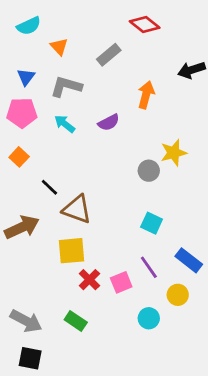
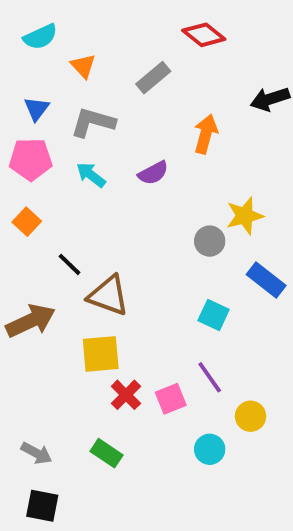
blue rectangle: (189, 260) -> (266, 280), moved
gray arrow: (26, 321) -> (36, 453), size x0.7

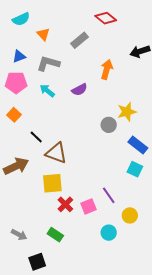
blue triangle: (36, 109) -> (19, 56), turned 32
cyan square: (214, 315) -> (135, 169), moved
black square: (42, 506) -> (37, 262), moved, turned -30

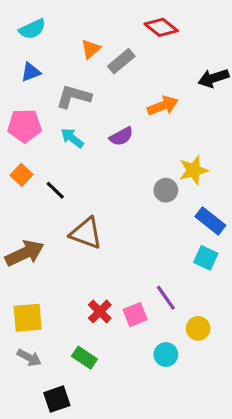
orange triangle: (43, 34) -> (91, 49), moved, turned 32
blue triangle: (19, 56) -> (31, 72), moved
orange arrow: (107, 69) -> (163, 106), turned 54
black line: (36, 137) -> (55, 190), moved
yellow square: (52, 183) -> (28, 318), moved

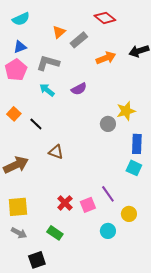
orange arrow: (163, 106) -> (106, 58), moved
pink pentagon: (25, 126) -> (16, 70), moved, turned -30
blue rectangle: (210, 221) -> (137, 144), turned 54
brown triangle: (86, 233) -> (56, 152), size x0.7

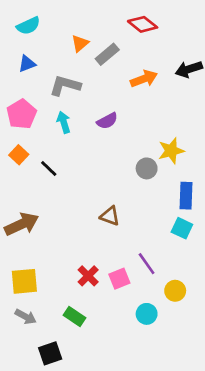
pink pentagon: (16, 70) -> (22, 114), moved
cyan arrow: (47, 90) -> (64, 122), turned 35
brown triangle: (56, 152) -> (110, 216), moved

